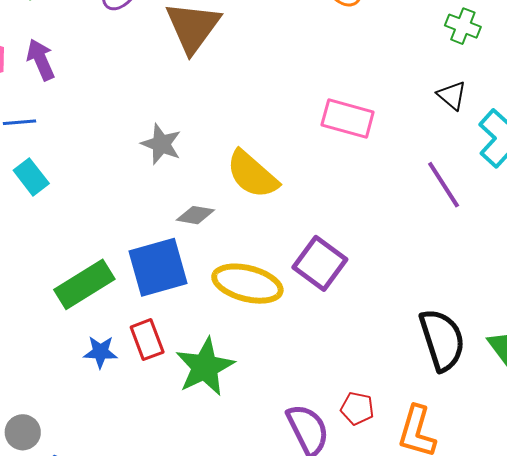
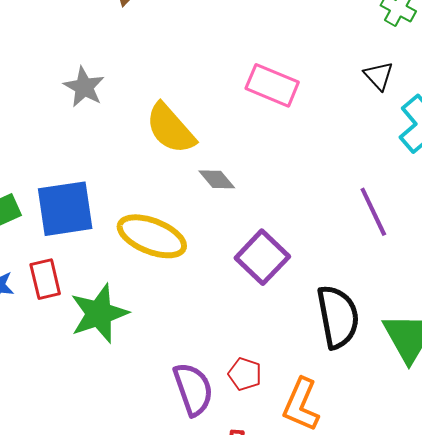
purple line: (444, 185) -> (373, 212), moved
gray diamond: (195, 215) -> (217, 179), moved, turned 33
purple square: (320, 263) -> (262, 257), moved

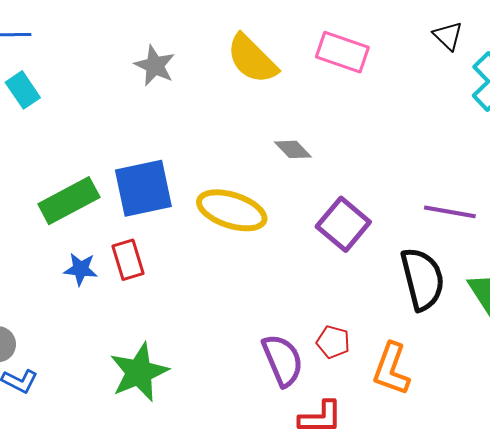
yellow semicircle: (170, 129) -> (252, 59), moved
purple line: (373, 212) -> (450, 212), moved, turned -51
green star: (99, 314) -> (139, 372), moved

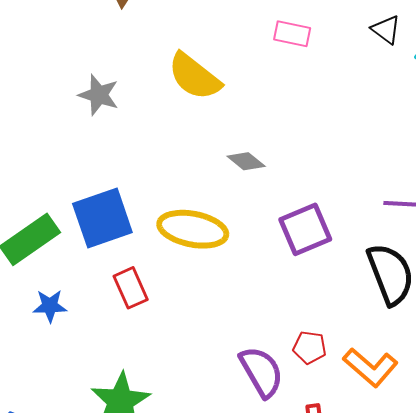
pink rectangle: (342, 52) -> (292, 34), moved, size x0.7
purple square: (343, 224) -> (305, 229), turned 34
red rectangle: (128, 260) -> (131, 288), moved
orange L-shape: (391, 369) -> (370, 367), turned -62

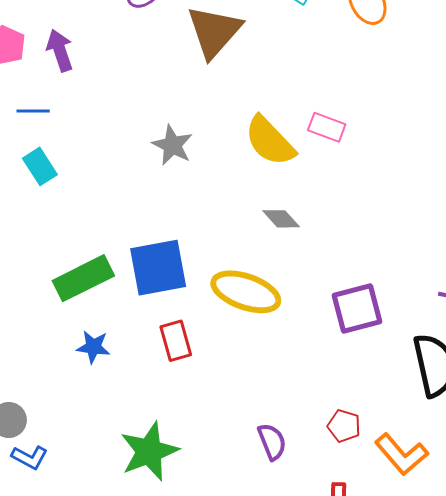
pink rectangle: (292, 34) -> (327, 127), moved
gray diamond: (246, 161) -> (281, 219), moved
purple semicircle: (261, 372) -> (272, 442), moved, size x0.7

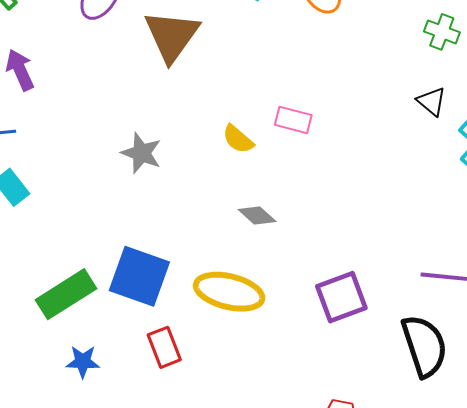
yellow semicircle: (270, 141) -> (238, 139), size x0.6
blue square: (158, 268) -> (139, 276), turned 36

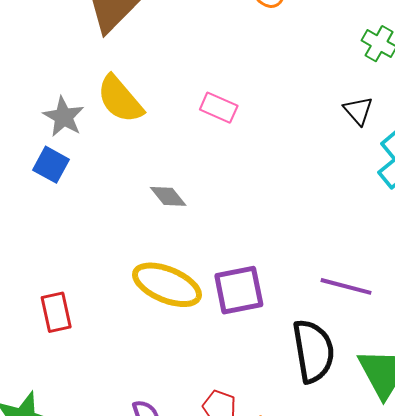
yellow semicircle: (238, 139) -> (120, 99), moved, size x1.6
blue square: (139, 276) -> (51, 165), moved, size x0.6
yellow ellipse: (229, 292) -> (167, 285), moved

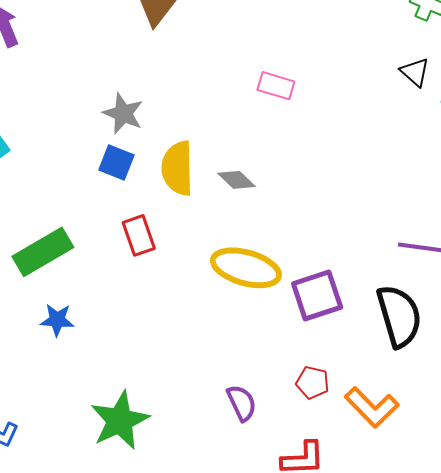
yellow semicircle: (120, 99) -> (177, 168), moved, turned 46
purple square: (239, 290) -> (317, 295), moved
red rectangle: (56, 312) -> (139, 235), moved

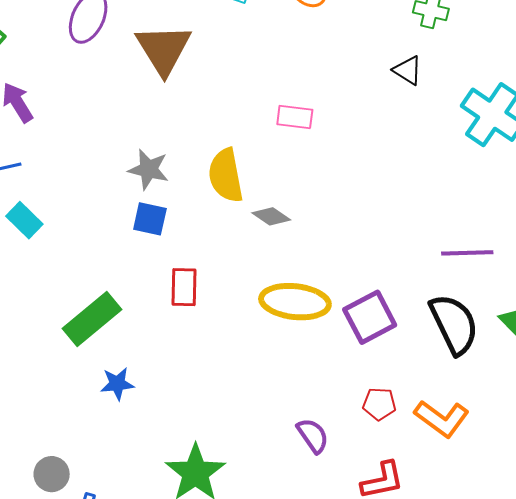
black triangle: (415, 72) -> (408, 70), moved
yellow semicircle: (177, 168) -> (226, 175), moved
red rectangle: (139, 235) -> (184, 287), turned 30

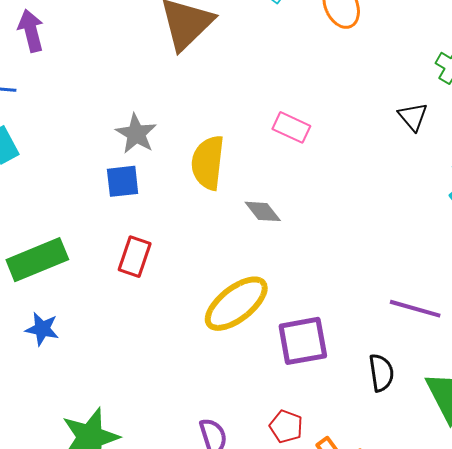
gray diamond: (271, 216) -> (263, 211), moved
blue square: (150, 219) -> (123, 181), turned -36
yellow ellipse: (295, 302) -> (236, 304), turned -62
black semicircle: (454, 324) -> (381, 373), size x0.6

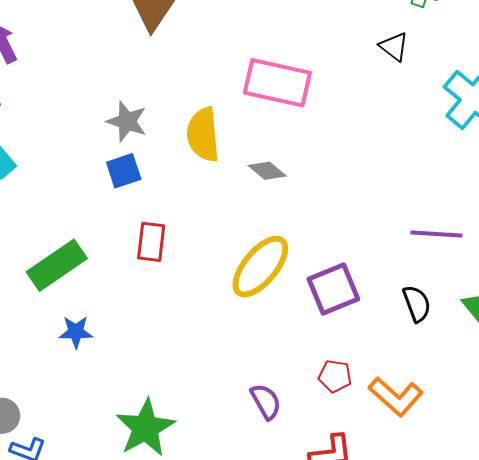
pink rectangle: (291, 127) -> (277, 83), size x1.8

